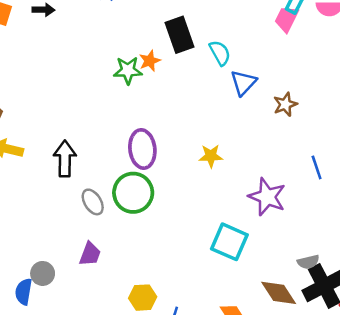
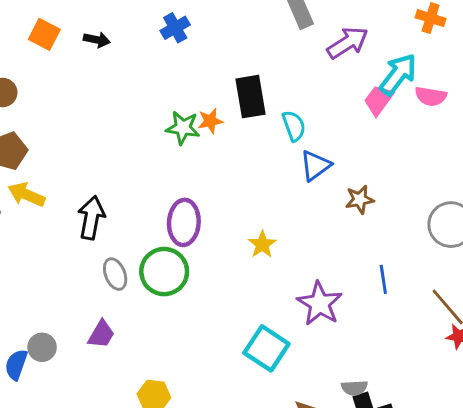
yellow star: (211, 156) -> (262, 244), turned 30

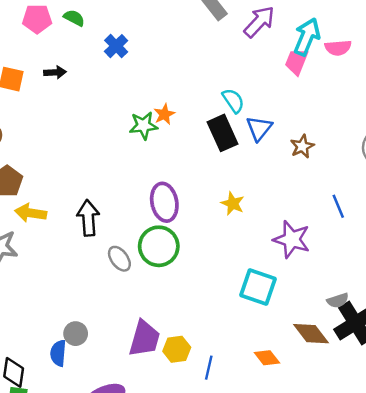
black rectangle: (250, 97) -> (222, 133), moved
purple trapezoid: (101, 334) -> (144, 339), moved, size x1.5

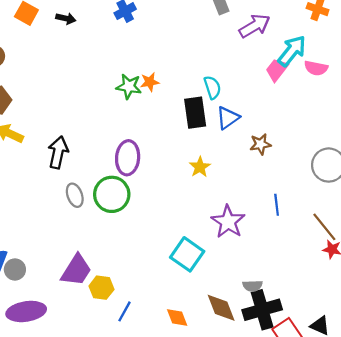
yellow star: (233, 203) -> (200, 167), moved
gray circle: (76, 334) -> (15, 269), moved

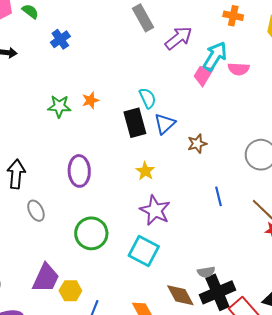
green star: (129, 86) -> (59, 106), moved
green circle: (112, 194) -> (91, 233), moved
purple star: (228, 222) -> (155, 210), moved

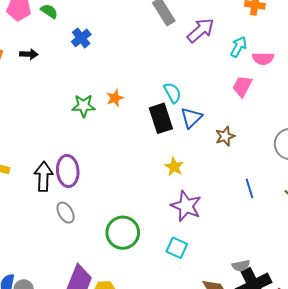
cyan arrow: (215, 56) -> (238, 47), size x0.7
pink trapezoid: (203, 75) -> (242, 86), moved
purple ellipse: (79, 171) -> (68, 171), moved
cyan square: (144, 251) -> (177, 248), size x0.7

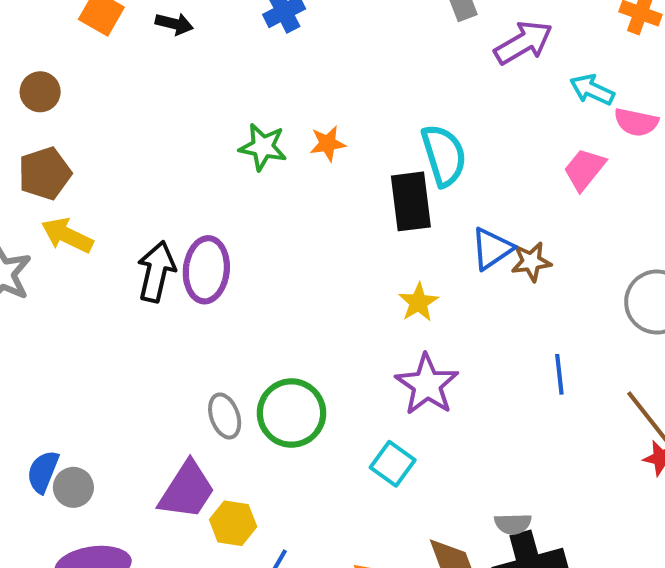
cyan arrow: (238, 47) -> (592, 90), turned -105
cyan semicircle: (173, 93) -> (444, 155), size x1.4
blue triangle: (191, 118) -> (492, 249), moved
gray ellipse: (66, 213) -> (225, 416), moved

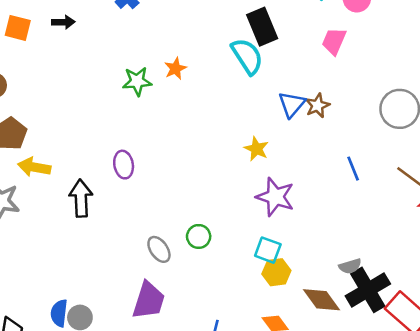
black rectangle: (411, 201) -> (262, 27), moved
purple ellipse: (206, 270) -> (124, 165), size x0.7
black arrow: (156, 272) -> (81, 198), moved
green circle: (291, 413) -> (199, 236), size x0.6
yellow hexagon: (233, 523) -> (276, 272), moved

